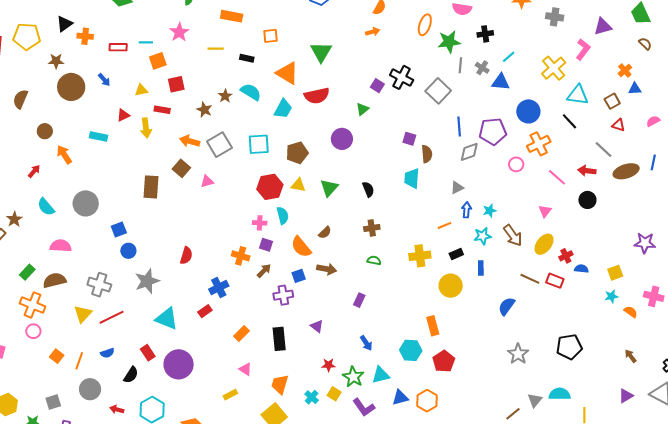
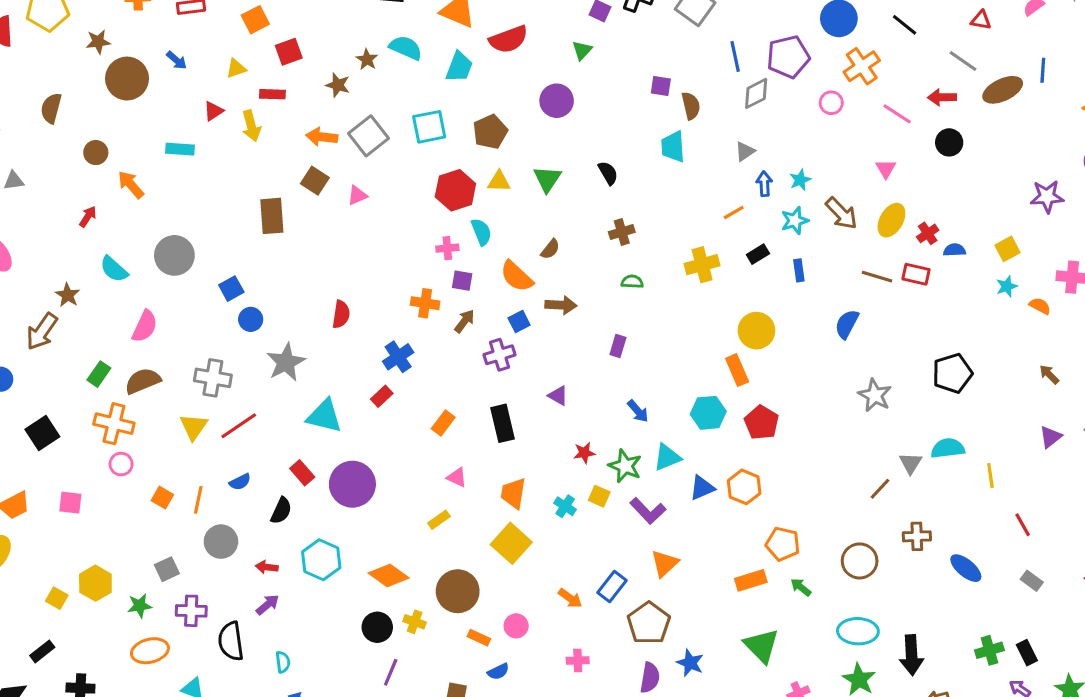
pink semicircle: (61, 246) -> (145, 326), turned 120
yellow circle: (451, 286) -> (756, 331), moved

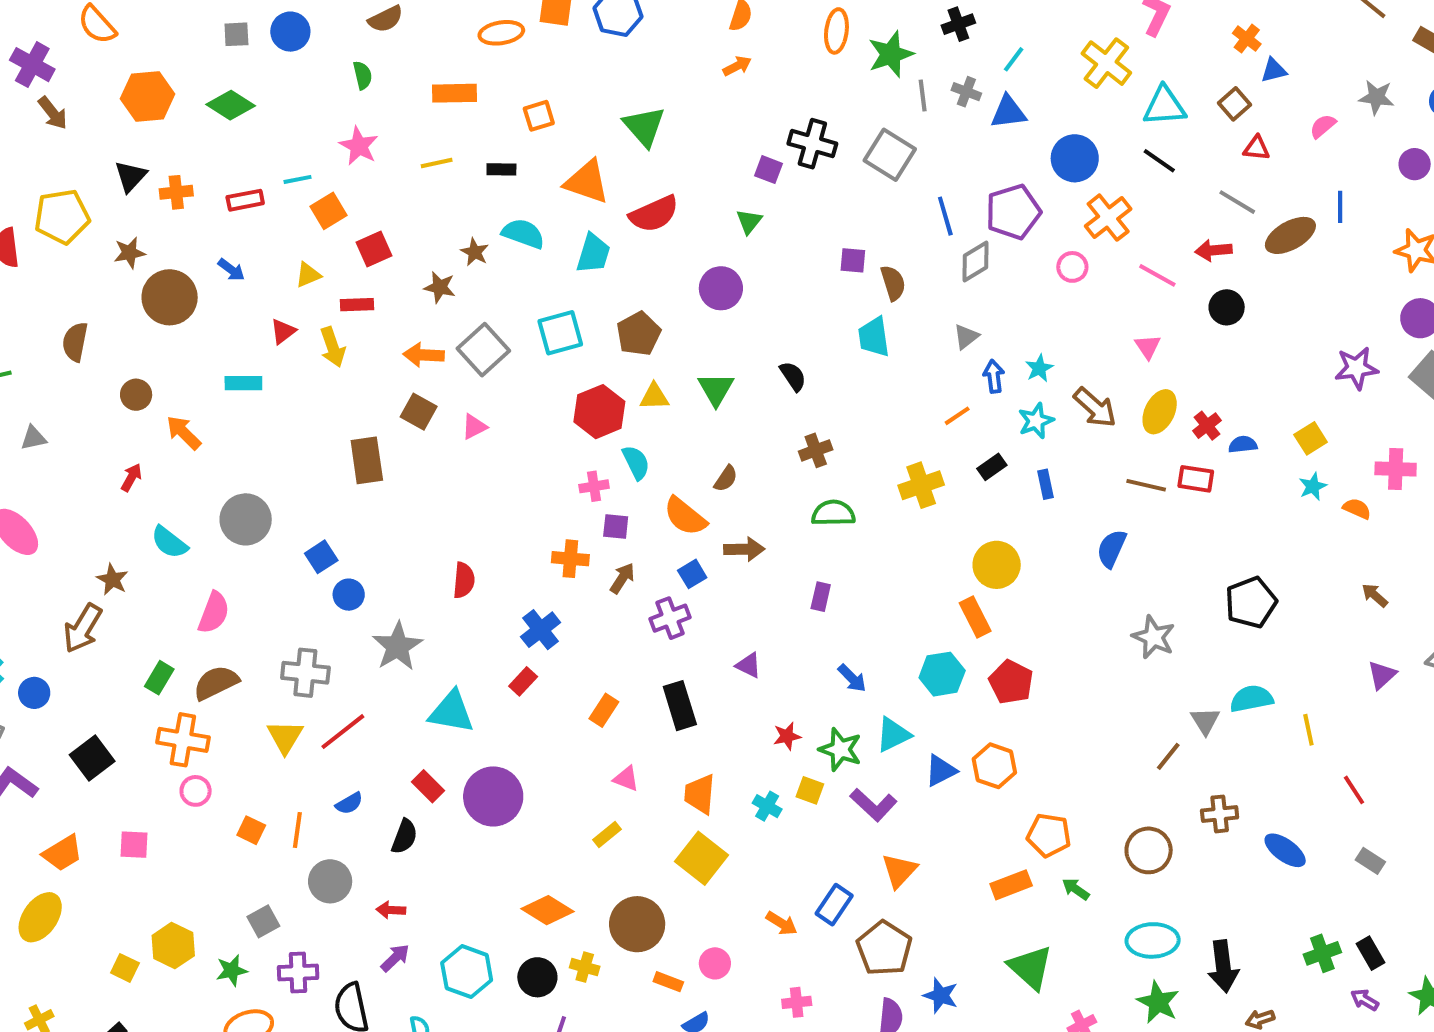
green semicircle: (632, 282) -> (833, 513), size x1.5
cyan hexagon: (321, 560) -> (467, 972), moved

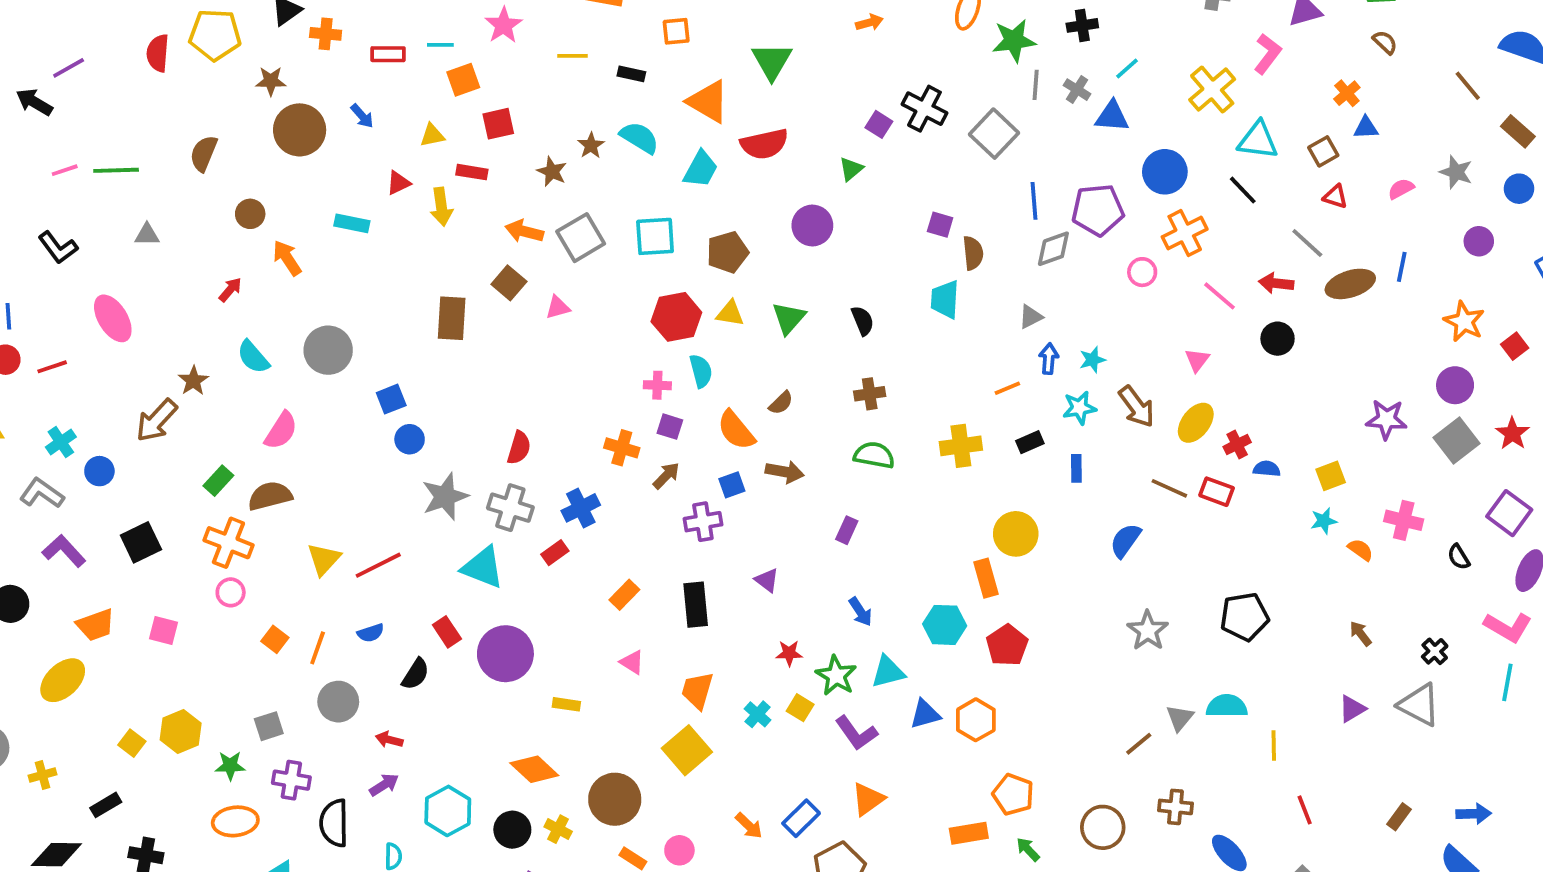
gray cross: (305, 673) -> (510, 508), moved
yellow rectangle: (607, 835) -> (566, 704), moved, turned 36

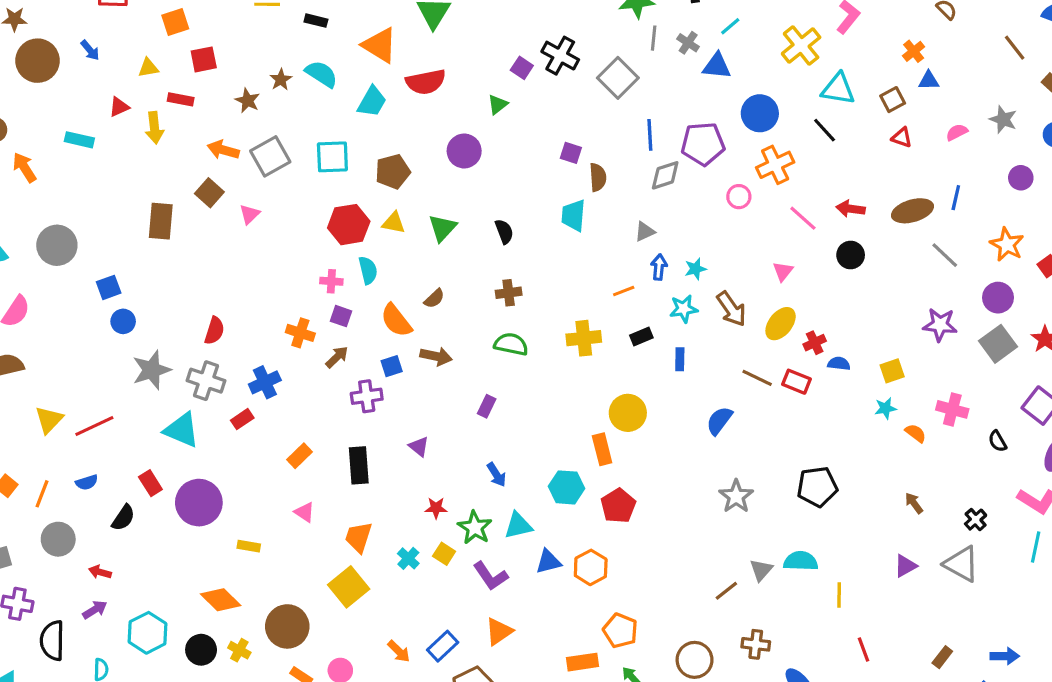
gray line: (1307, 243) -> (945, 255), moved
pink triangle: (558, 307) -> (250, 214), turned -30

